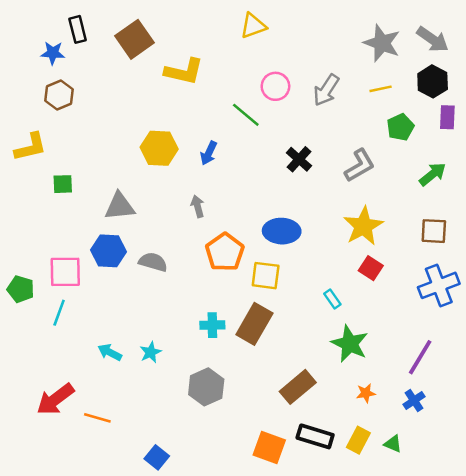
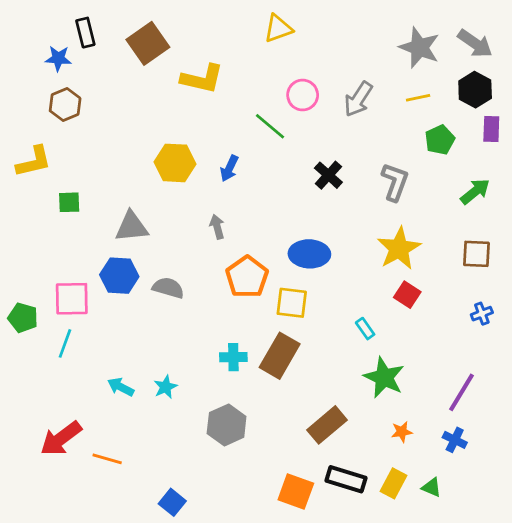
gray L-shape: (360, 166) -> (395, 182), turned -40
blue cross: (439, 285) -> (482, 314), size x0.5
blue cross: (414, 401) -> (455, 440), turned -30

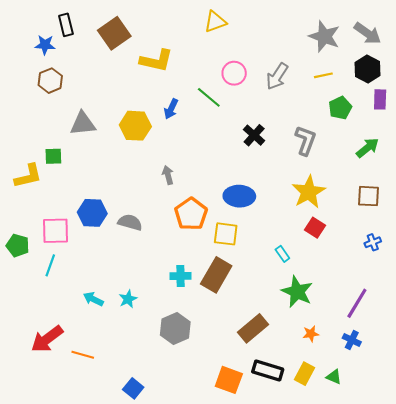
yellow L-shape: (34, 162) -> (28, 176), moved
blue arrow: (229, 168) -> (171, 109), moved
gray triangle: (132, 227) -> (83, 124), moved

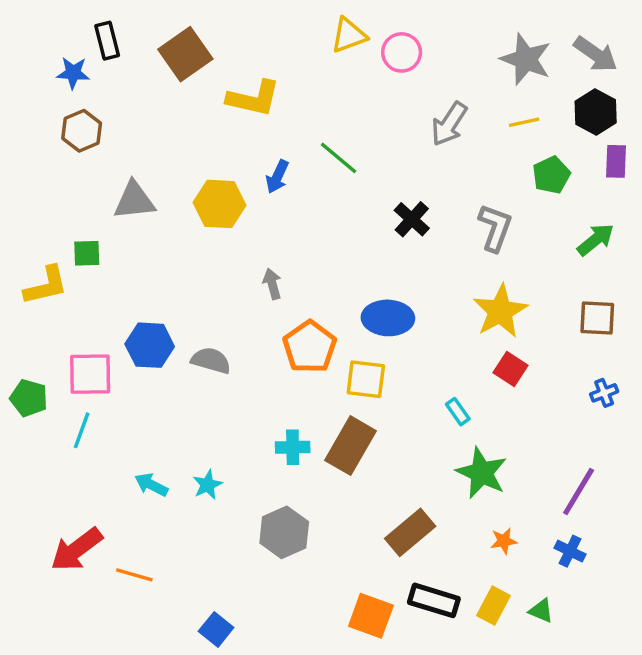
pink circle: (234, 73) -> (402, 52), moved

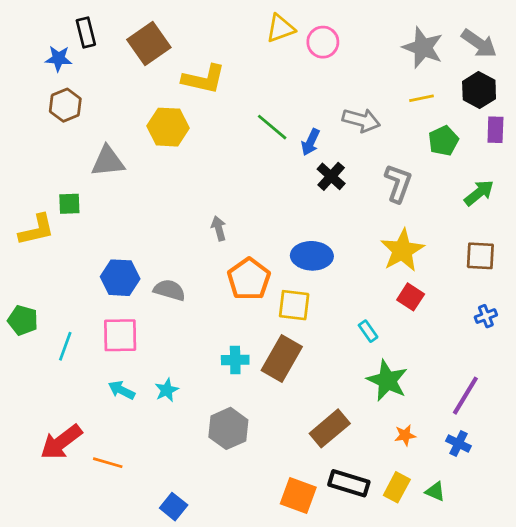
gray arrow: (449, 124) -> (361, 120), moved, turned -108
blue arrow: (277, 177) -> (311, 142), moved
yellow hexagon: (219, 204) -> (168, 127), moved
pink square: (90, 374) -> (120, 335), moved

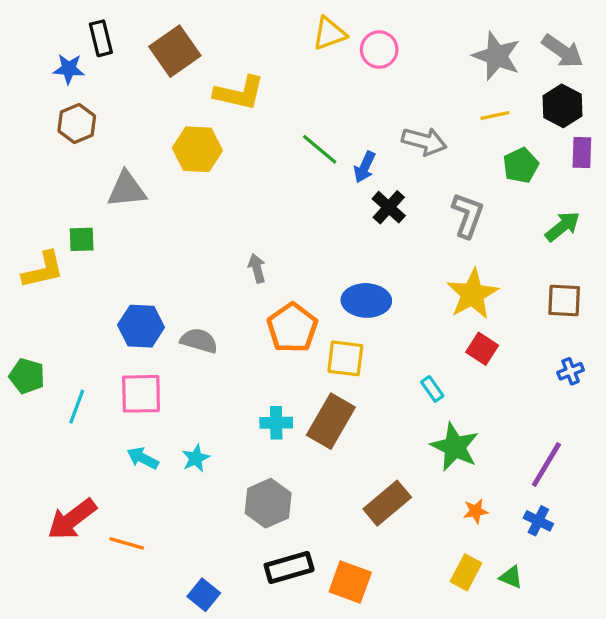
black rectangle: (349, 483) -> (289, 567), moved, turned -33

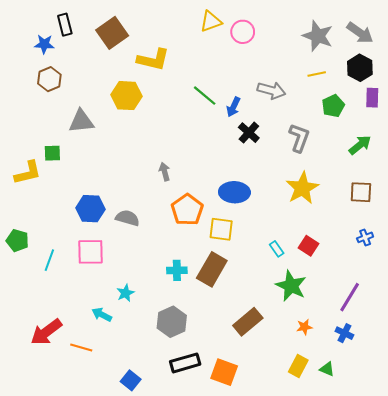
red square: (482, 349) -> (308, 246), moved
cyan arrow: (143, 458) -> (102, 315), moved

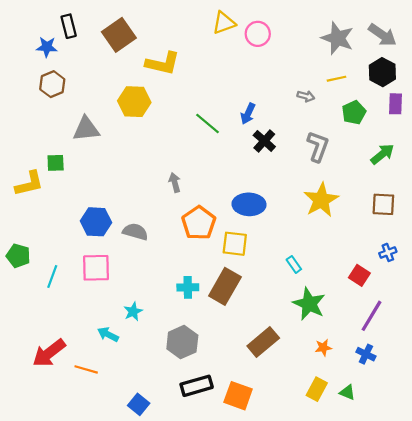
gray arrow: (271, 90) -> (306, 96), moved, size x0.6
green line: (205, 96) -> (207, 123), moved
red square: (308, 246) -> (359, 275), moved

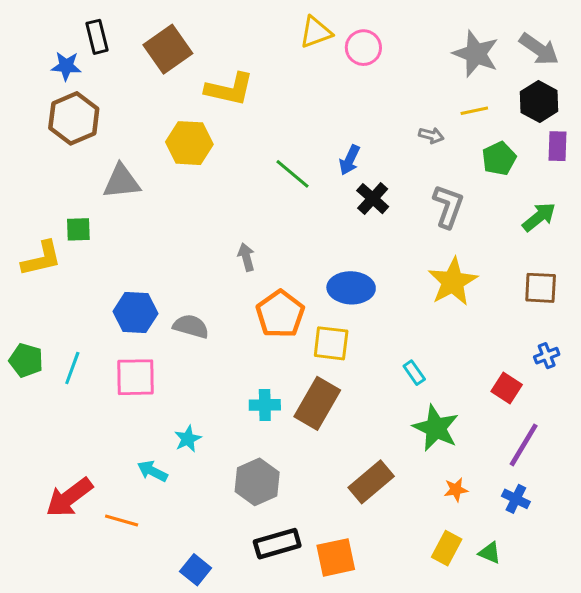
brown hexagon: (52, 84) -> (74, 118), size x1.4
cyan line: (52, 277) -> (72, 368), moved
orange square: (238, 396) -> (336, 557), turned -32

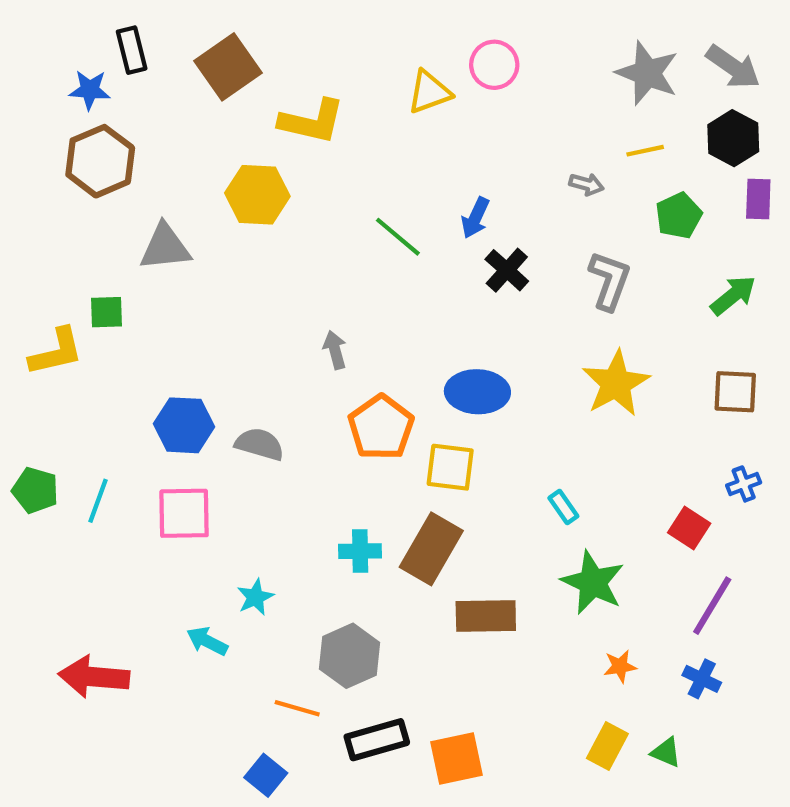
yellow triangle: (316, 32) -> (429, 92), moved
brown rectangle: (371, 482) -> (486, 616), moved, turned 39
red arrow: (69, 497) -> (94, 677), turned 42
orange line: (122, 520) -> (297, 708), moved

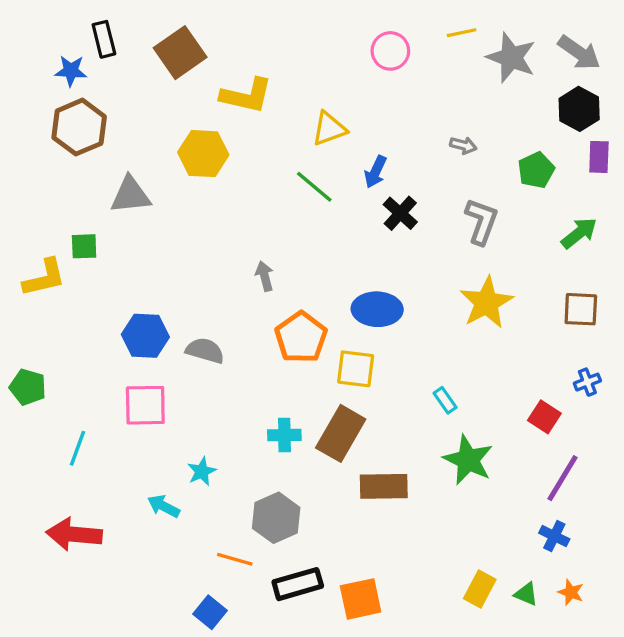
yellow triangle: (429, 92) -> (329, 129), moved
yellow line: (645, 151) -> (462, 33), moved
cyan line: (98, 501) -> (77, 448), moved
orange star: (620, 666) -> (571, 592), moved, turned 30

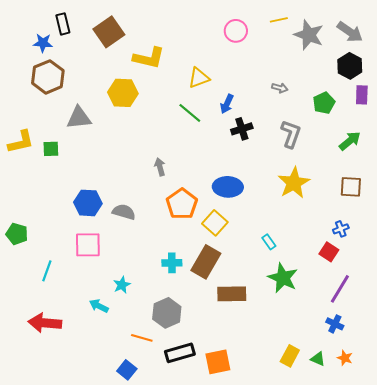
black cross: (400, 213) -> (242, 129), turned 30
yellow L-shape: (44, 278) -> (21, 142), moved
yellow square: (356, 369) -> (215, 223), turned 35
blue cross: (587, 382) -> (341, 229), moved

